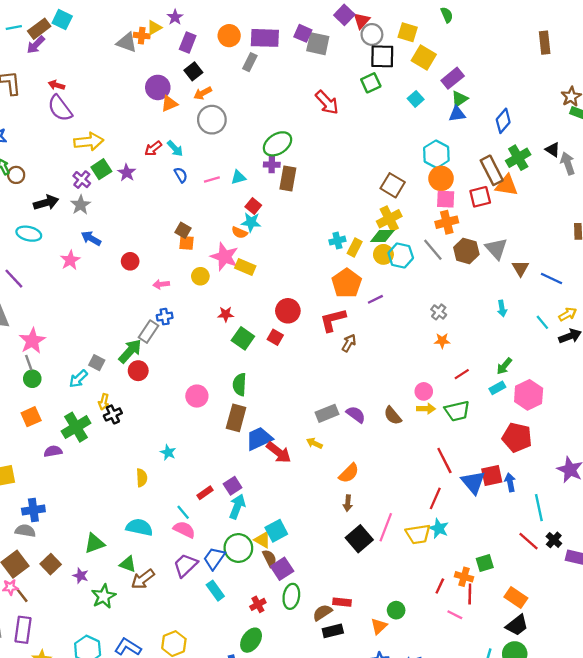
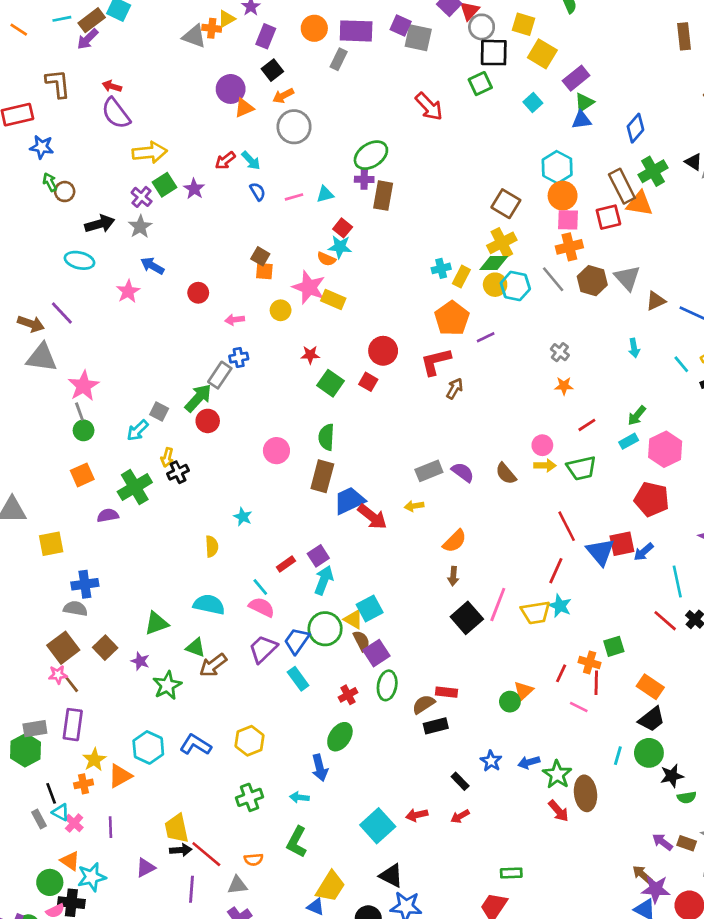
brown triangle: (520, 268) -> (656, 301), turned 36
yellow arrow: (314, 443) -> (414, 506), turned -35
blue arrow: (510, 482) -> (644, 552), turned -120
orange triangle: (379, 626) -> (523, 691), moved

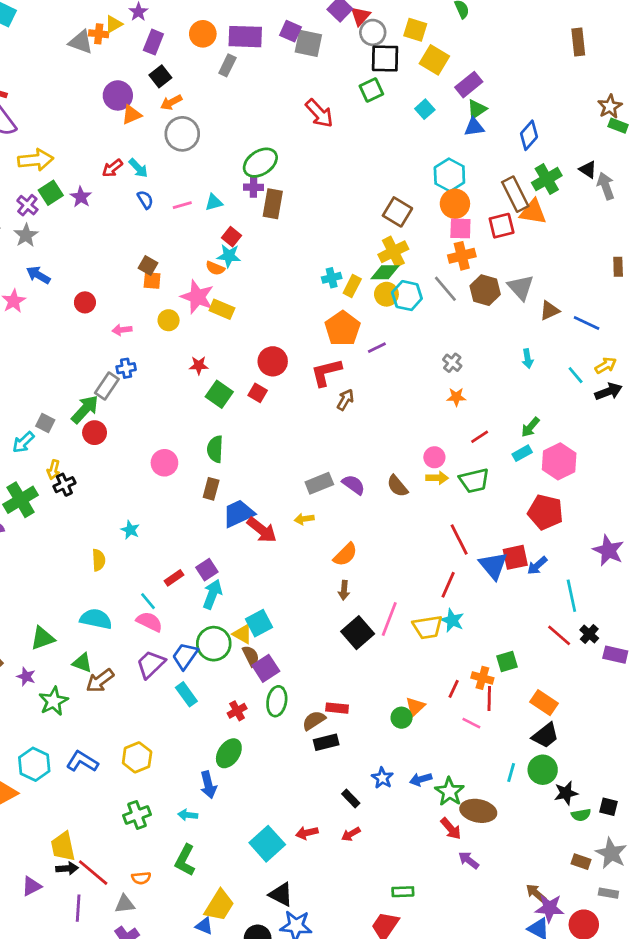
brown rectangle: (322, 476) -> (211, 489), size x0.7
brown ellipse: (586, 793) -> (478, 811), turned -72
purple arrow: (662, 842) -> (469, 860), moved

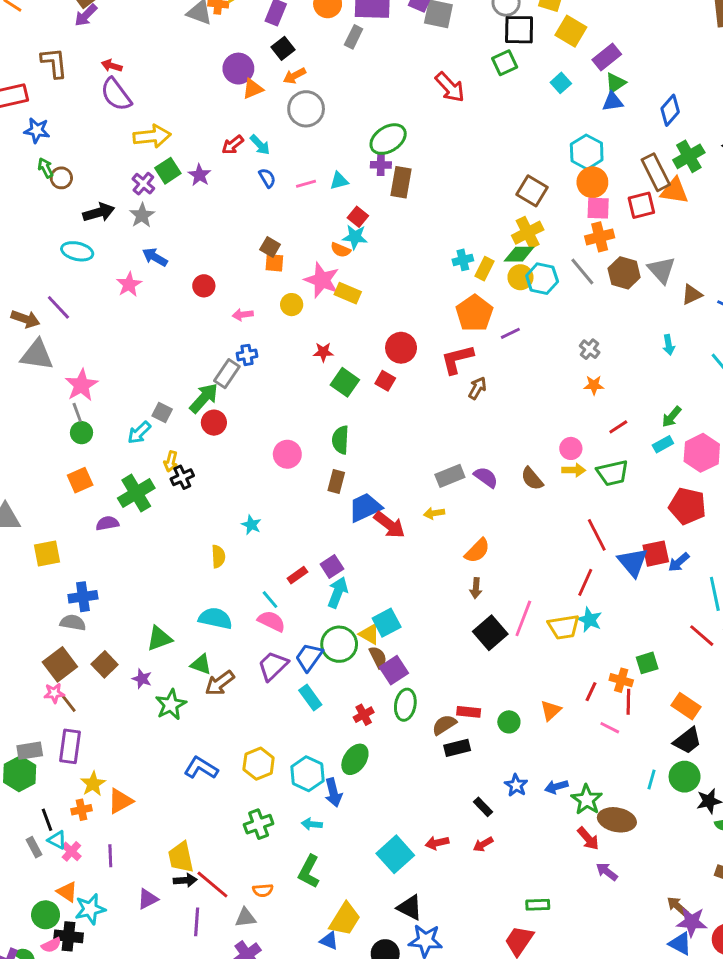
green circle: (402, 718) -> (509, 722), moved
cyan hexagon: (34, 764) -> (307, 774), moved

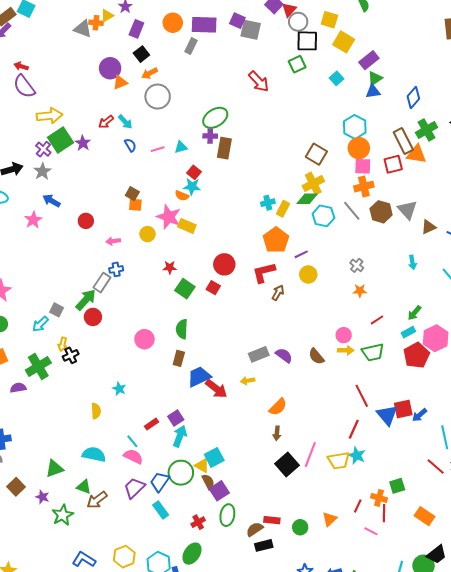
green square: (168, 171) -> (61, 140), size x1.4
yellow circle: (520, 277) -> (308, 274), moved
red pentagon: (687, 506) -> (416, 355), moved, turned 30
black trapezoid: (687, 741) -> (437, 555), moved

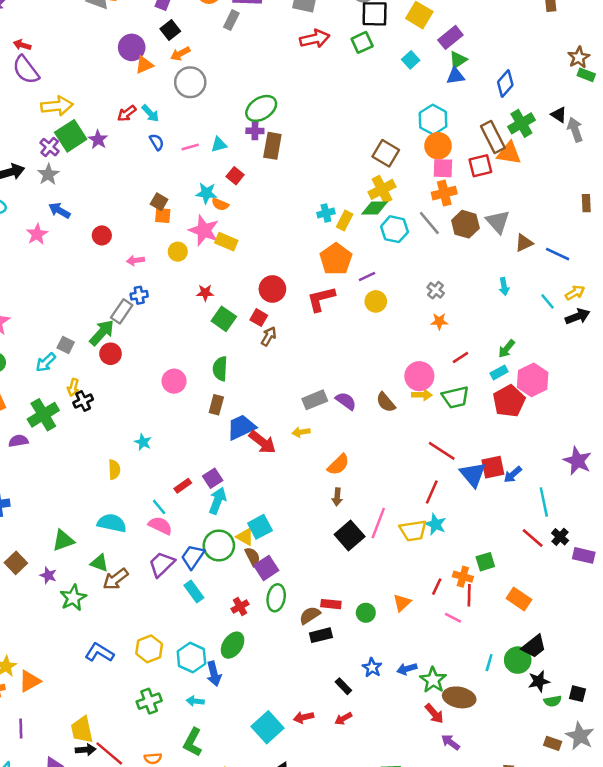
red arrow: (259, 81) -> (315, 39), moved, turned -60
cyan star: (192, 187) -> (206, 193), moved
brown arrow: (278, 293) -> (269, 336), moved
pink circle: (344, 335) -> (419, 376), size x1.5
red line: (362, 396) -> (442, 451), turned -30

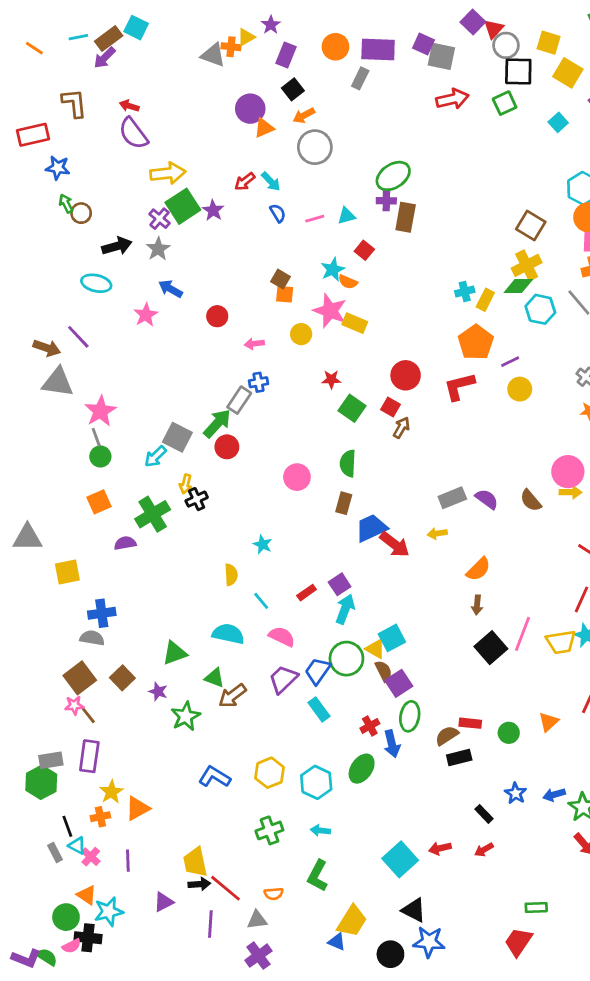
cyan star: (206, 193) -> (333, 269), turned -30
gray square: (66, 345) -> (177, 437), size x1.5
cyan line: (159, 507) -> (261, 601), moved
blue arrow: (214, 674) -> (392, 744), moved

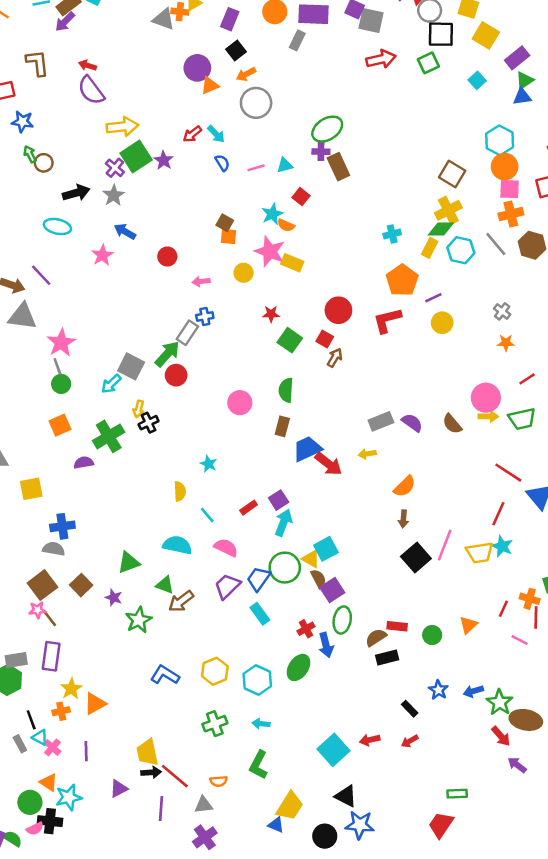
brown rectangle: (406, 217) -> (338, 167), turned -35
yellow rectangle: (485, 300) -> (430, 248), moved

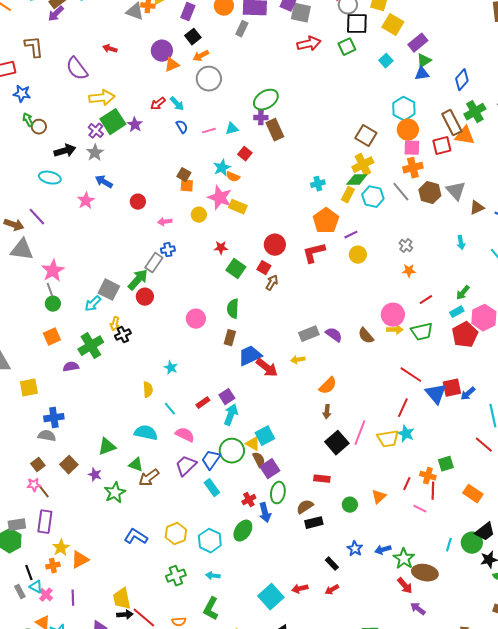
red arrow: (87, 65) -> (110, 49), moved
brown square: (42, 585) -> (38, 465), size x0.6
red rectangle: (397, 626) -> (322, 479), moved

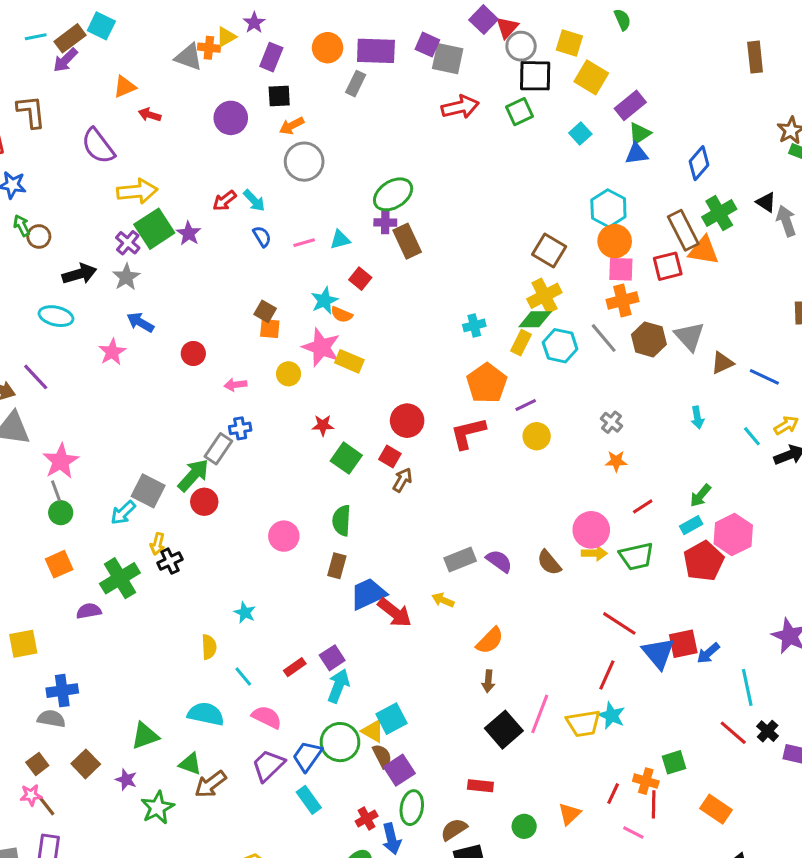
black square: (193, 37) -> (279, 96), turned 35
orange triangle: (172, 65) -> (125, 87), moved
yellow arrow: (298, 360) -> (443, 600), turned 32

